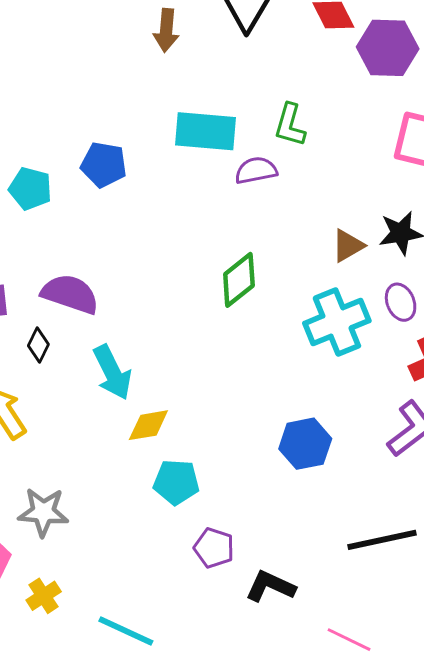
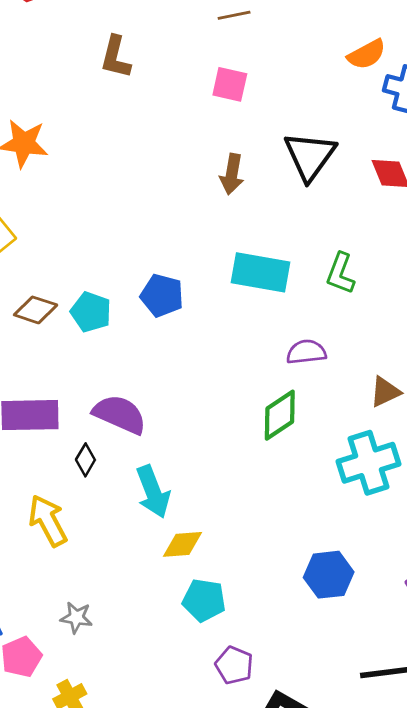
purple semicircle: (256, 170) -> (306, 352), moved
gray star: (43, 512) -> (76, 617), size x0.7

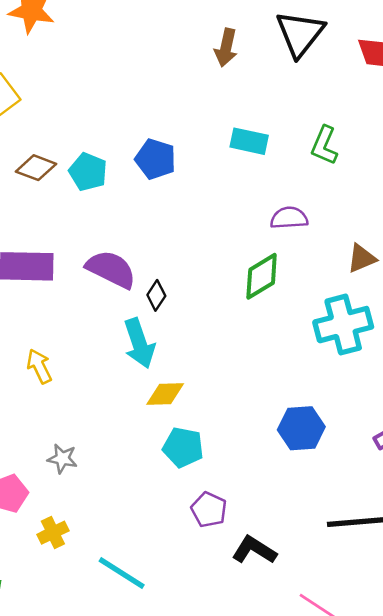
cyan rectangle: (260, 272) -> (249, 141), size x0.7
black diamond: (85, 460) -> (156, 295), moved
yellow arrow: (48, 521) -> (39, 366), size x0.7

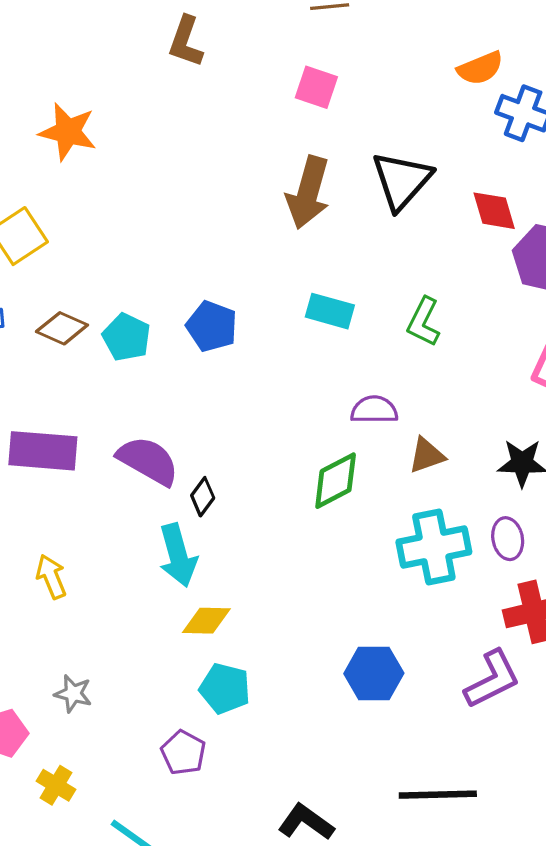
brown arrow: (226, 48) -> (308, 192), size x1.5
brown triangle: (362, 258) -> (427, 455), moved
purple pentagon: (209, 510) -> (183, 753), moved
yellow cross: (53, 533) -> (56, 785), turned -36

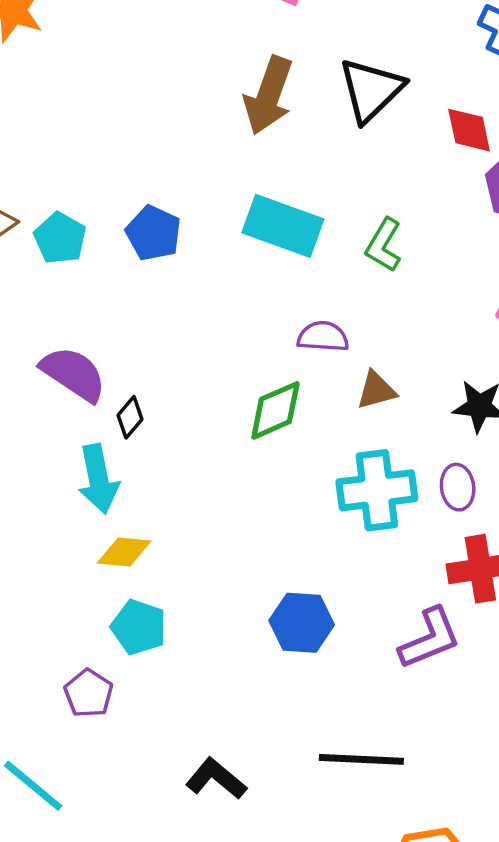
cyan rectangle: (330, 311) -> (283, 226), size x1.5

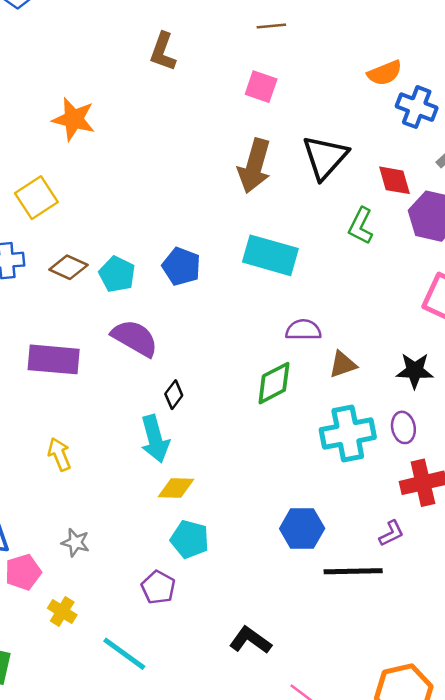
green L-shape: (384, 245) -> (361, 226), moved
purple semicircle: (73, 374) -> (135, 338), moved
purple L-shape: (430, 638) -> (391, 533), size x0.6
black line: (361, 759) -> (353, 571), moved

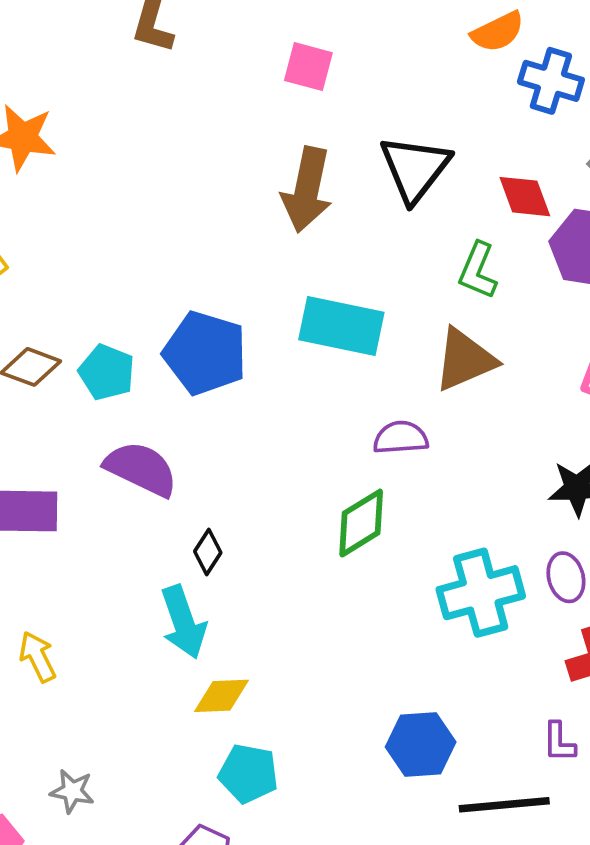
blue pentagon: (181, 266) -> (205, 353), size x1.4
brown triangle: (343, 364) -> (465, 360), moved, size x1.5
purple L-shape: (391, 533) -> (559, 742), turned 120

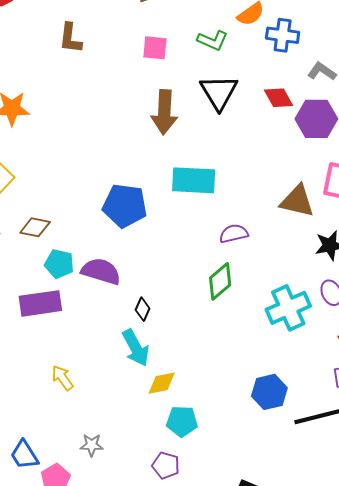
green L-shape: (478, 271) -> (213, 41), moved, turned -80
brown triangle: (465, 360) -> (297, 201), moved, turned 45
cyan pentagon: (107, 372) -> (59, 264), moved

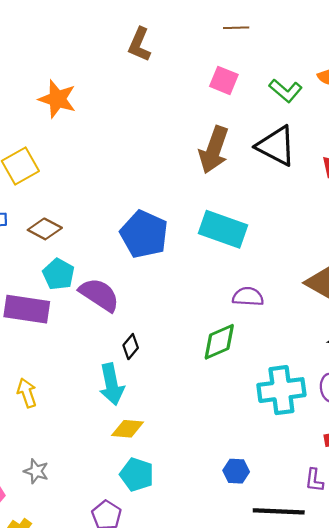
black triangle: (219, 92) -> (276, 146), turned -48
blue hexagon: (269, 392) -> (236, 471), size x0.7

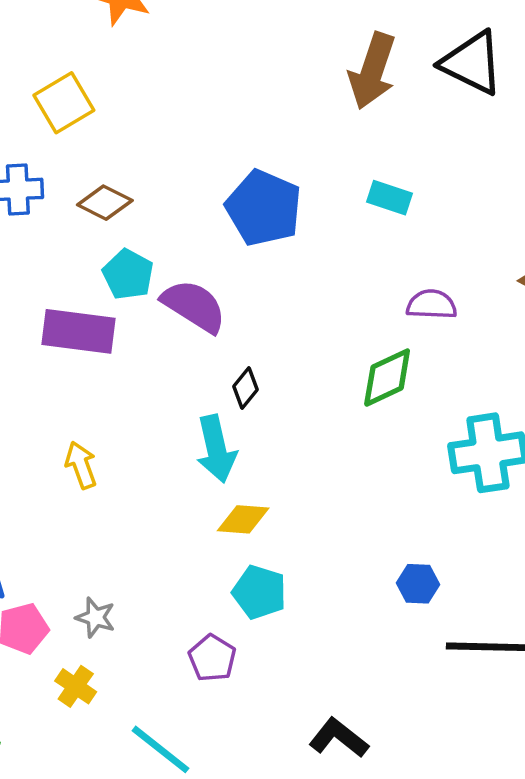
cyan rectangle: (223, 229) -> (390, 198), size x0.6
gray star: (36, 471) -> (95, 617), moved

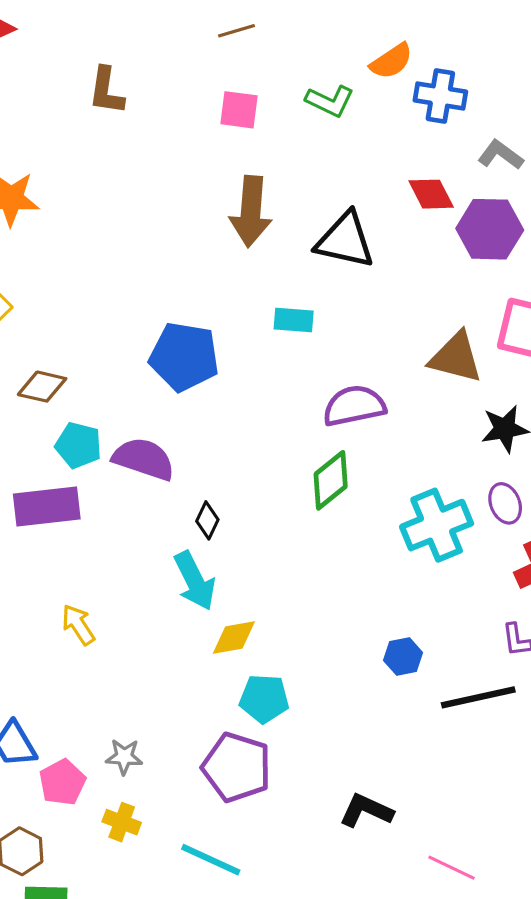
black triangle: (472, 63) -> (345, 240), moved
purple semicircle: (432, 304) -> (354, 406), size x1.4
purple pentagon: (212, 658) -> (237, 767), size x1.6

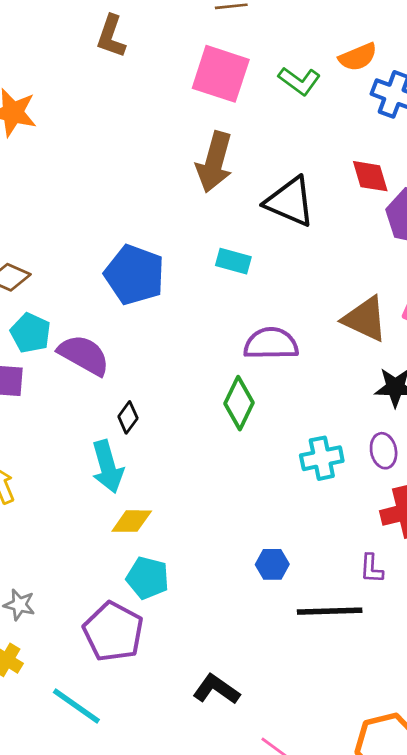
pink square: (239, 110) -> (221, 74), size x1.6
green diamond: (331, 480) -> (239, 403), turned -36
cyan cross: (437, 525) -> (322, 458), size x0.7

